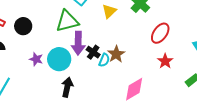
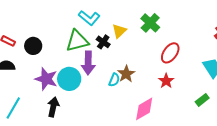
black cross: (93, 52) -> (103, 42), moved
purple star: (36, 59) -> (46, 79), size x1.6
red star: (165, 61) -> (166, 81), moved
black arrow: (67, 87) -> (53, 107), moved

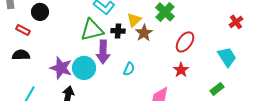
black cross: (103, 42) -> (118, 31), turned -32
black circle: (33, 46) -> (40, 12), moved
brown star: (126, 74) -> (144, 33), moved

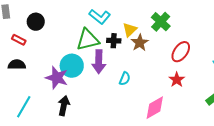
cyan circle: (84, 68) -> (72, 66), moved

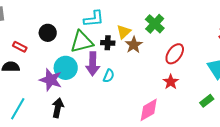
cyan L-shape: (100, 17) -> (94, 19), turned -45
black circle: (36, 22) -> (48, 33), moved
red rectangle: (19, 40) -> (20, 47), moved
cyan semicircle: (125, 79) -> (109, 76), moved

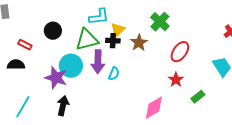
yellow triangle: (124, 32) -> (118, 30), moved
green rectangle: (207, 101) -> (198, 97), moved

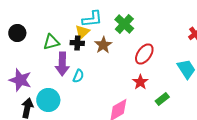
cyan L-shape: (99, 17) -> (92, 19), moved
green triangle: (87, 40) -> (51, 42), size x0.7
cyan circle: (71, 66) -> (48, 100), moved

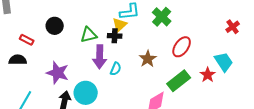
brown star: (103, 45) -> (148, 59), moved
red star: (140, 82) -> (208, 75), moved
green rectangle: (162, 99) -> (179, 81), moved, size x1.6

